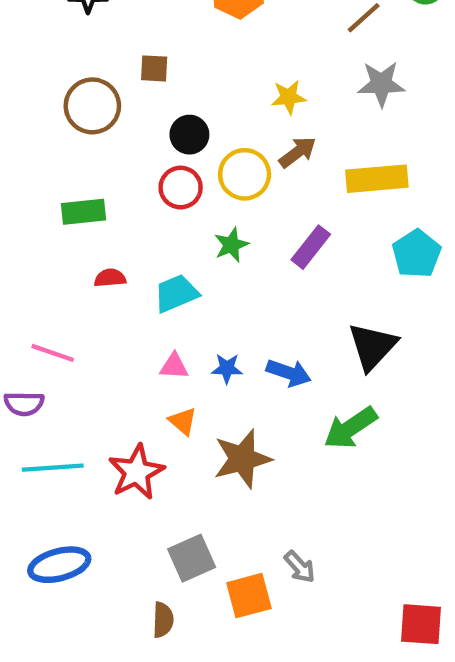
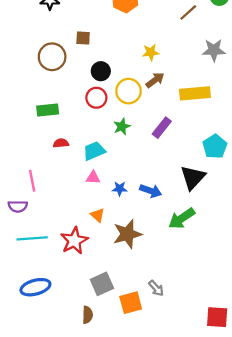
gray star: (381, 84) -> (214, 50), moved
cyan pentagon: (417, 254) -> (215, 146), moved
pink line: (53, 353) -> (32, 181), turned 60
pink triangle: (174, 366) -> (93, 178), moved

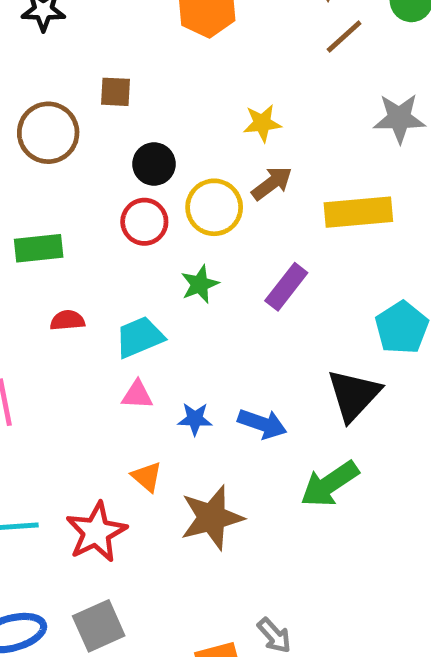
gray square: (102, 284) -> (99, 626), moved

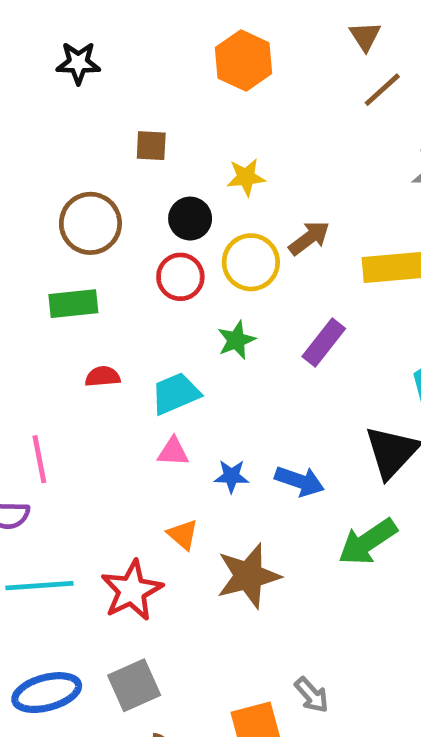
yellow star: (262, 123) -> (246, 177), moved
brown circle: (48, 133) -> (90, 223), moved

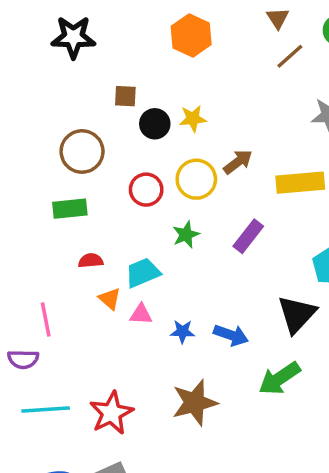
black star: (78, 63) -> (73, 37), size x1.4
black circle: (190, 219) -> (155, 124), moved
orange triangle: (183, 535) -> (110, 299), moved

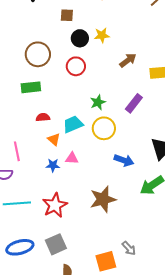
brown square: (125, 96) -> (67, 15), moved
yellow circle: (196, 179) -> (104, 128), moved
red circle: (146, 190) -> (76, 66), moved
pink triangle: (141, 314) -> (72, 158), moved
blue star: (182, 332) -> (53, 165), moved

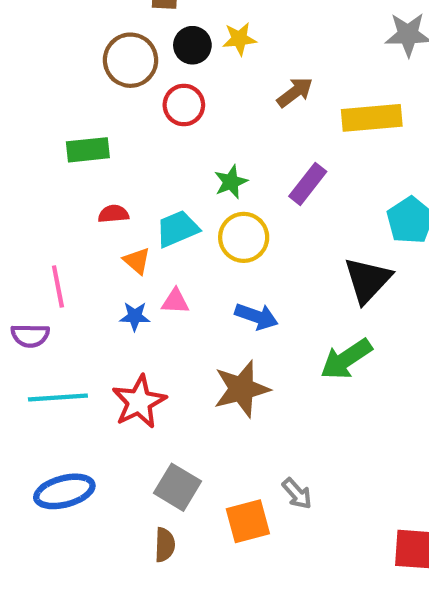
brown circle: (38, 54) -> (131, 60), moved
blue arrow: (124, 160) -> (256, 316), moved
gray square: (56, 244) -> (177, 487), moved, turned -35

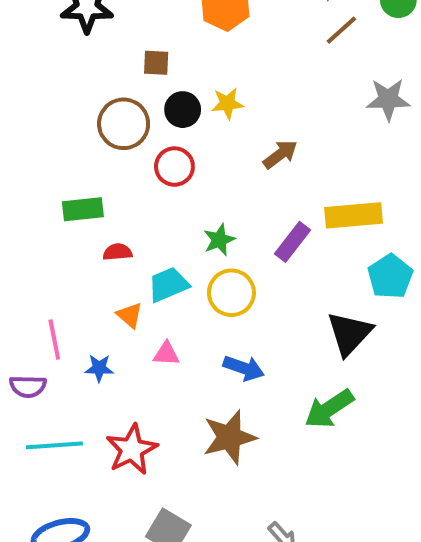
yellow rectangle: (372, 118) -> (354, 215), moved
red semicircle: (113, 214) -> (117, 252), moved
blue star: (135, 316) -> (99, 368), moved

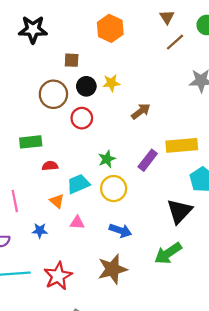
pink line: (54, 340) -> (15, 201), moved

